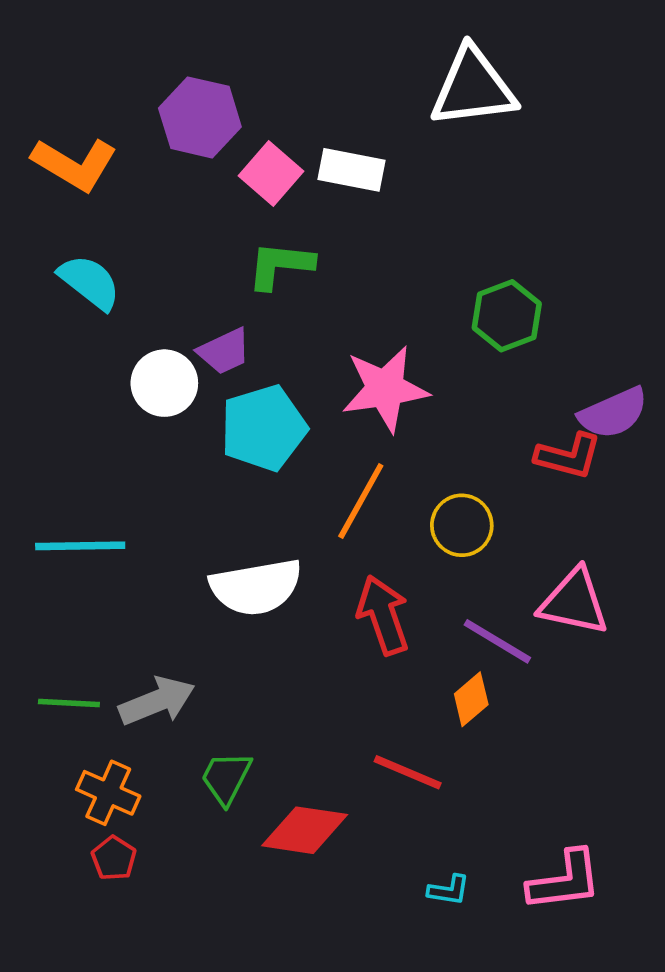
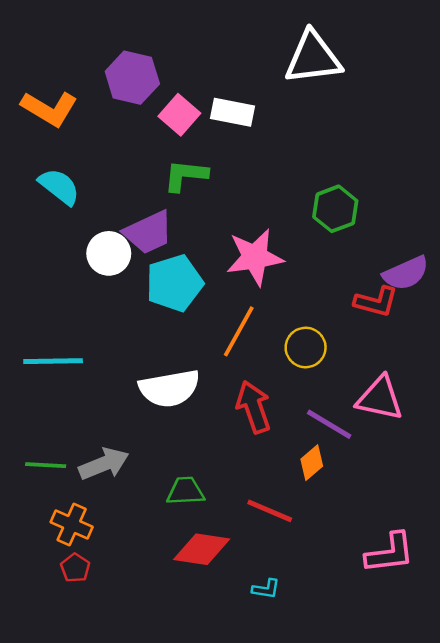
purple trapezoid: (224, 351) -> (148, 232), size x1.4
green trapezoid: (226, 778) -> (185, 491), moved, turned 60
pink L-shape: (565, 881) -> (390, 553), moved
cyan L-shape: (449, 890) -> (266, 589), moved

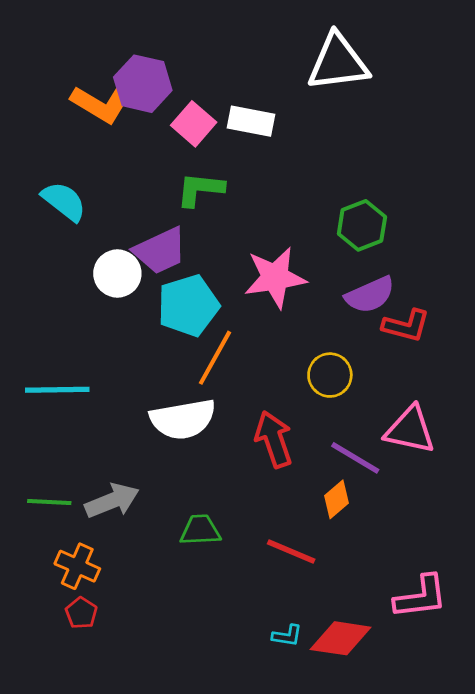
orange L-shape: (49, 109) -> (101, 104), moved
purple semicircle: (406, 273) -> (370, 295), moved
orange line: (239, 331) -> (215, 358), moved
red diamond: (202, 549) -> (341, 638), moved

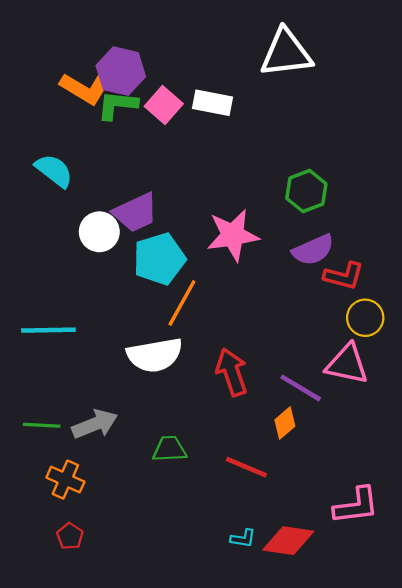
green L-shape: (200, 189) -> (117, 105), moved
yellow circle: (330, 375) -> (365, 318), moved
red pentagon: (81, 613) -> (70, 536), moved

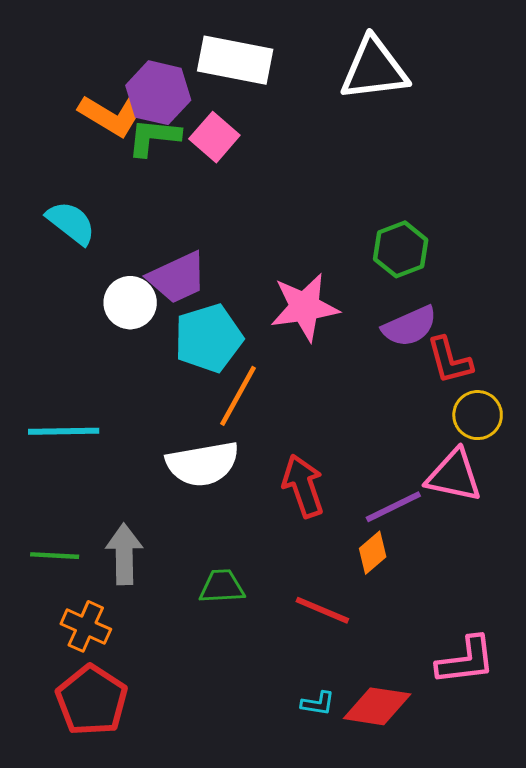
white rectangle: (212, 103) -> (235, 60), moved, size x1.4
red L-shape: (344, 276) -> (449, 360), turned 60
purple line: (301, 388) -> (393, 507), turned -57
gray arrow: (95, 424) -> (124, 554), turned -69
red pentagon: (70, 536) -> (92, 700), size x2.0

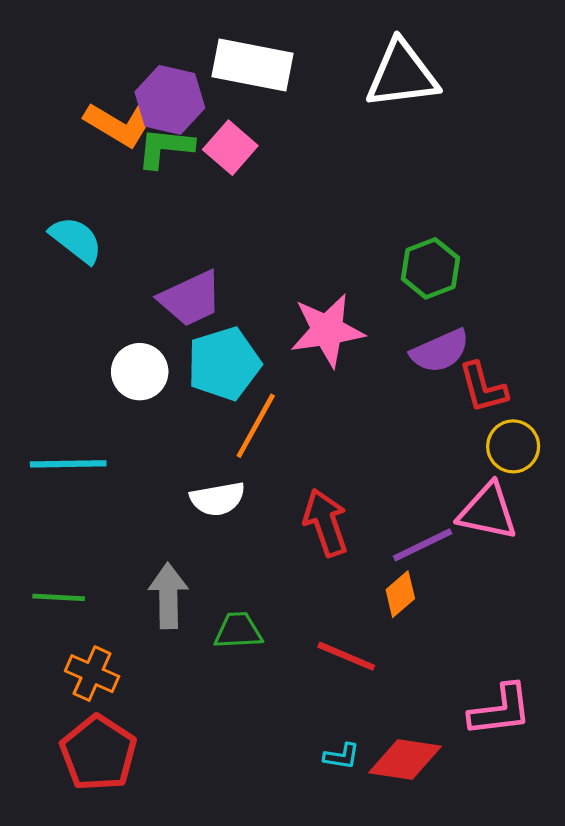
white circle: (130, 303) -> (140, 372), moved
white semicircle: (203, 464) -> (218, 499), size x0.7
gray arrow: (124, 554) -> (168, 596), moved

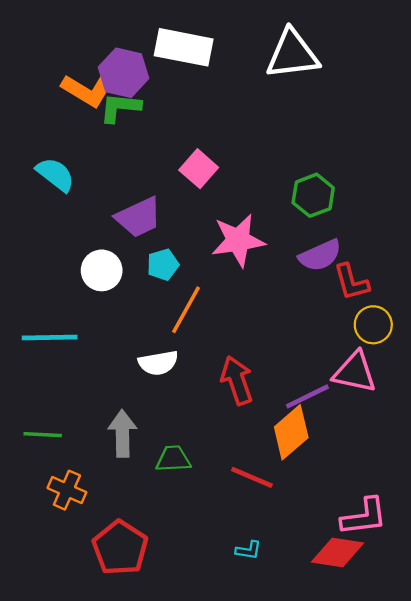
pink square: (230, 148) -> (199, 169), moved
cyan pentagon: (224, 364) -> (163, 265), size x0.6
orange diamond: (400, 594) -> (291, 432), size x1.6
red pentagon: (98, 753) -> (120, 548), moved
red diamond: (405, 759) -> (337, 553), moved

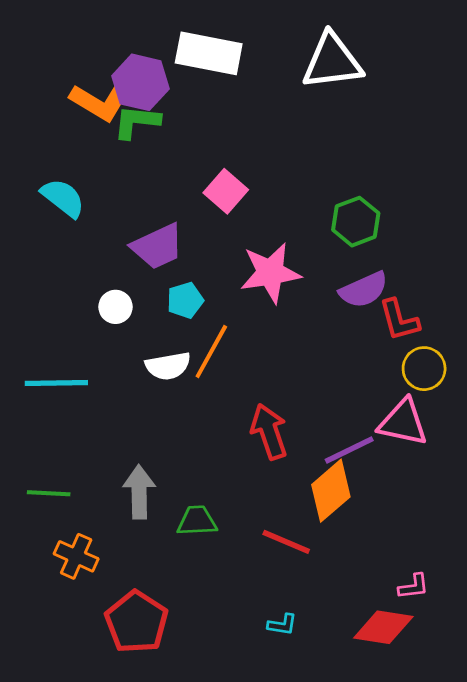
white circle: (102, 270) -> (116, 307), size x0.7
white semicircle: (158, 363) -> (168, 366), moved
pink L-shape: (364, 517) -> (414, 587), size x0.6

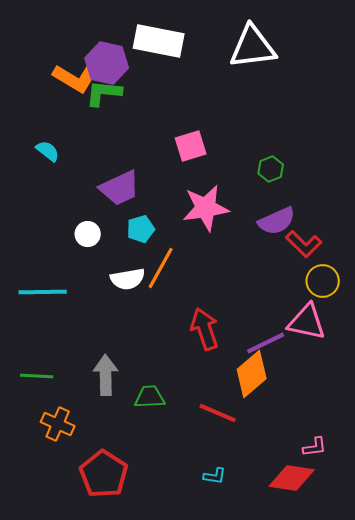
pink square: (226, 191) -> (191, 146), moved, turned 32
cyan semicircle: (63, 198) -> (48, 151), size x0.7
green hexagon: (356, 222) -> (271, 169), size x0.7
red L-shape: (399, 320) -> (304, 244), turned -30

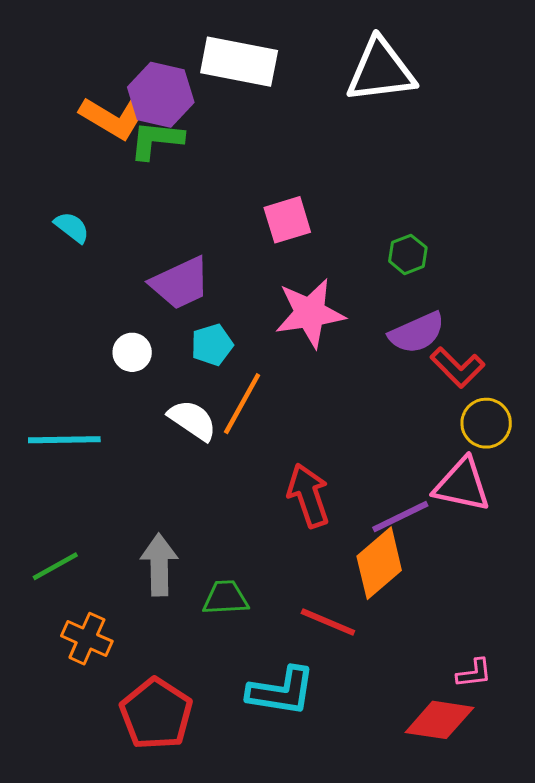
white semicircle: (128, 279) -> (192, 420), turned -136
green line: (37, 376) -> (55, 566), turned -32
cyan L-shape: (215, 476) -> (281, 691), moved, size x2.0

